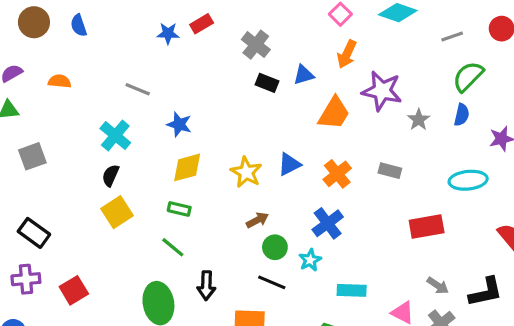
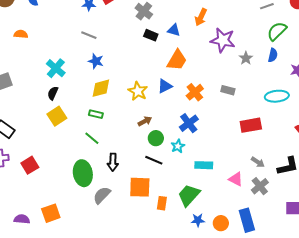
blue triangle: (304, 75) -> (174, 30), turned 32
gray line: (138, 89) -> (89, 35), moved
orange trapezoid: (334, 113) -> (177, 60), moved

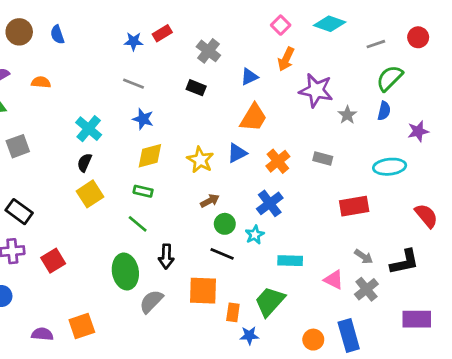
blue triangle: (174, 30) -> (249, 77), turned -40
black rectangle: (151, 35) -> (196, 88), moved
blue star: (198, 220) -> (249, 336), moved

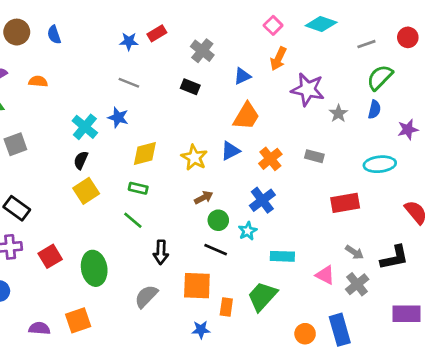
blue star: (143, 119) -> (118, 117), moved
green ellipse: (125, 272) -> (94, 268), moved
blue star: (249, 336) -> (201, 330), moved

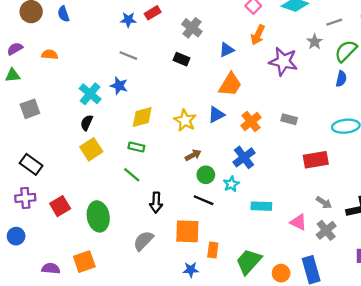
gray star: (338, 113) -> (315, 42), moved
green trapezoid: (262, 296) -> (249, 262), moved

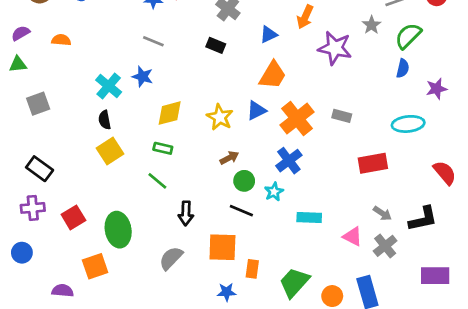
orange cross: (251, 122) -> (297, 119), size x1.4
black semicircle: (87, 123) -> (105, 120), turned -35
orange square: (84, 262) -> (95, 266), moved

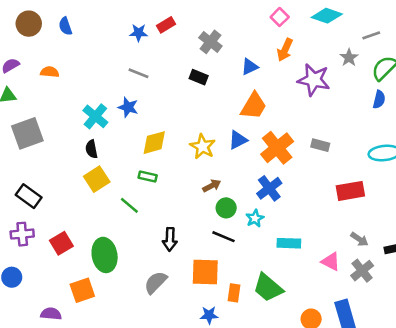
gray square: (38, 104) -> (27, 133), size x1.4
green line: (157, 181) -> (129, 205), moved
green trapezoid: (294, 282) -> (268, 288), moved, turned -92

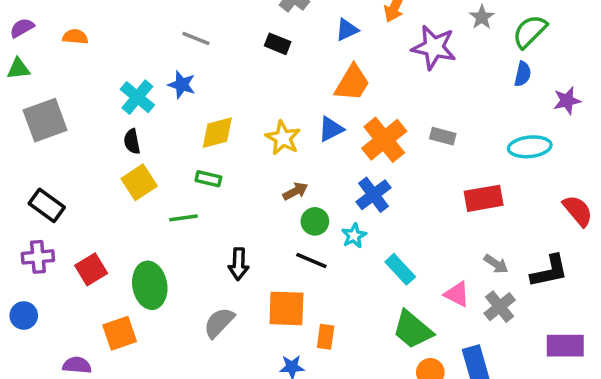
green line: (129, 205) -> (184, 218), turned -48
cyan rectangle: (289, 243) -> (400, 269), turned 45
green trapezoid: (268, 288) -> (413, 330), moved

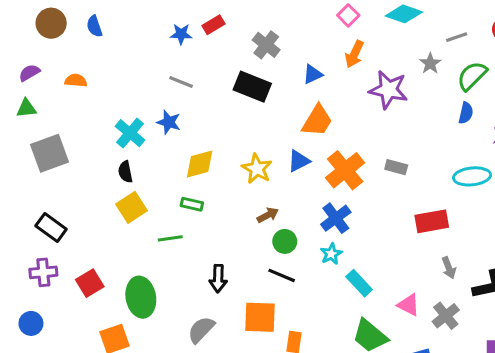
black rectangle: (278, 44) -> (252, 87), size x1.6
cyan star: (354, 236) -> (331, 254), moved
gray arrow: (496, 264) -> (449, 268), moved, turned 35

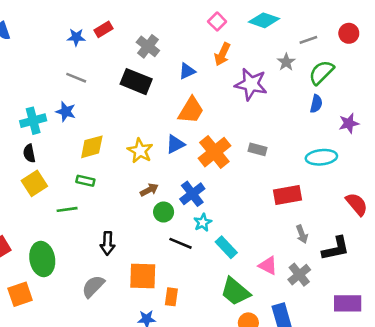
cyan cross: (130, 133) -> (33, 121), turned 35
blue cross: (336, 218) -> (192, 194), moved
black line: (282, 275) -> (181, 243), moved

